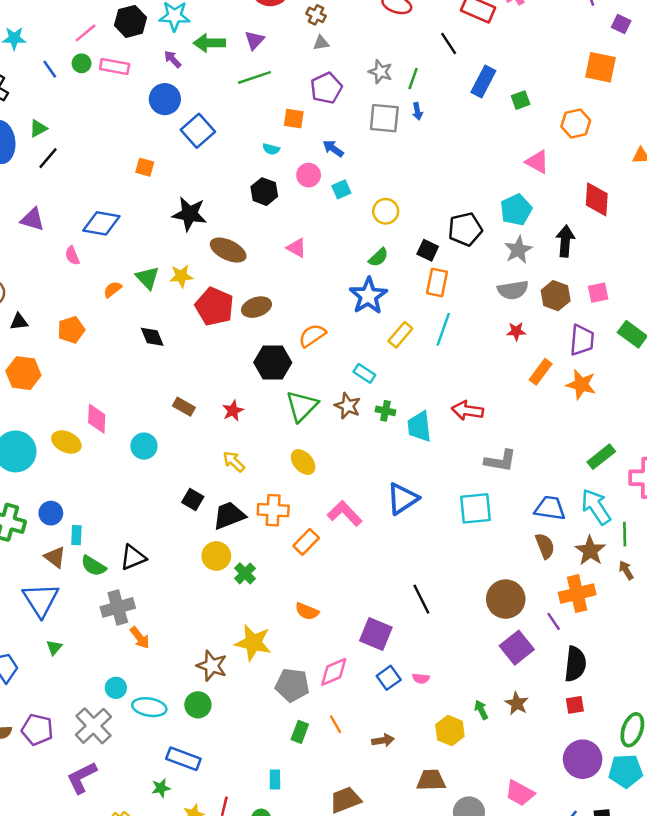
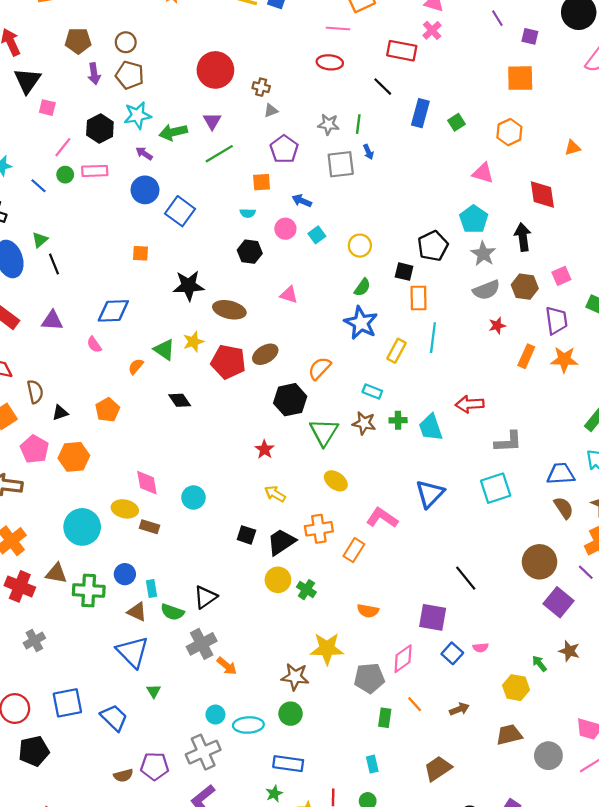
black line: (48, 158) -> (54, 264), turned -50
brown rectangle: (184, 407) -> (150, 527), moved
gray cross: (94, 726) -> (203, 752), turned 32

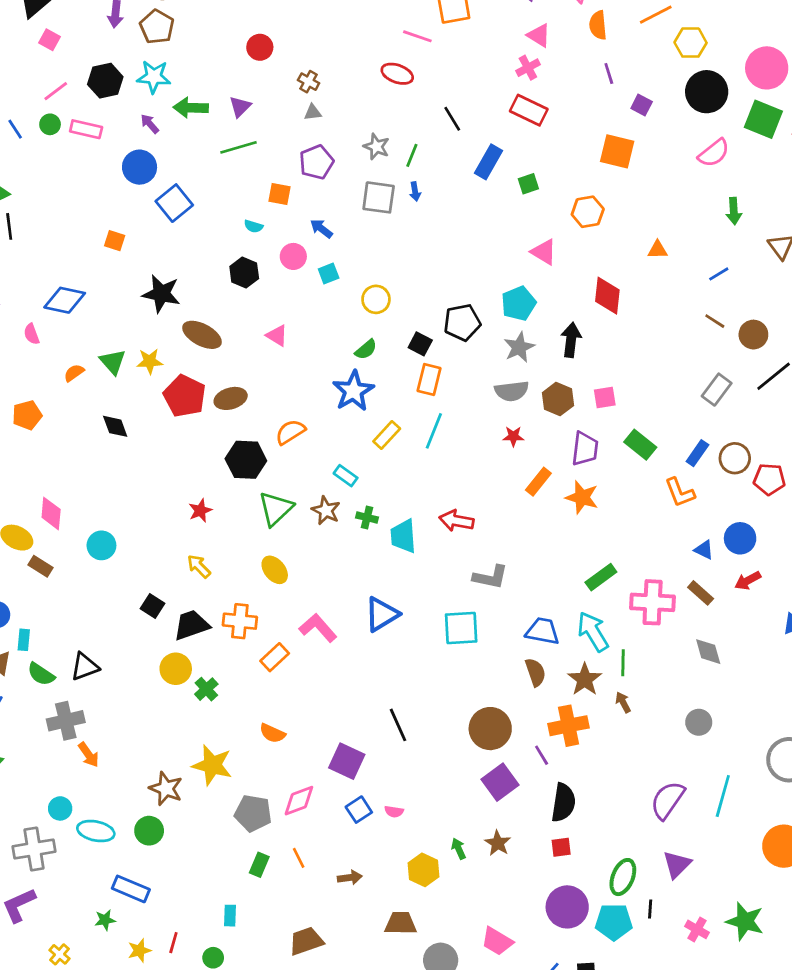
red rectangle: (402, 51) -> (529, 110), moved
red circle: (215, 70) -> (260, 47), size x0.6

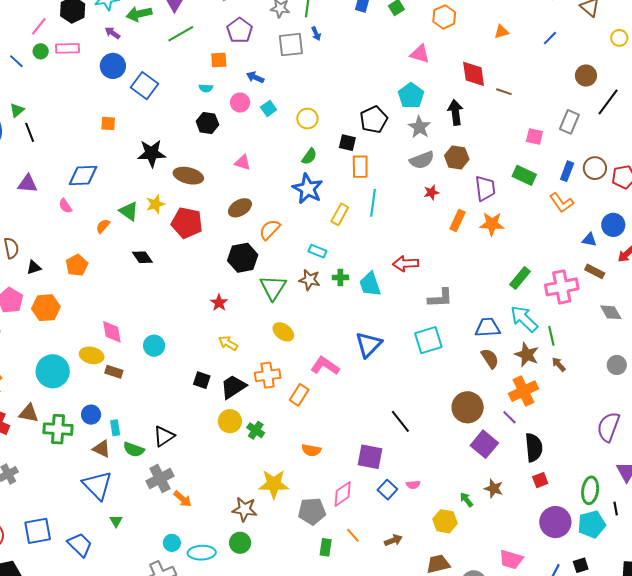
brown line: (715, 321) -> (504, 92), moved
brown ellipse: (231, 398) -> (240, 208), moved
pink square: (605, 398) -> (534, 137), moved, turned 36

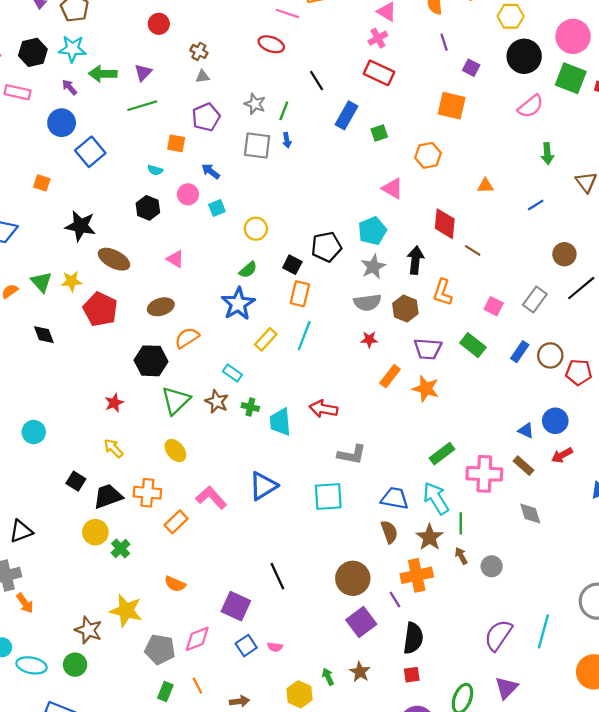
purple trapezoid: (485, 188) -> (428, 349), turned 88
orange L-shape: (561, 203) -> (443, 292), moved, turned 40
gray circle: (617, 365) -> (492, 566), moved

